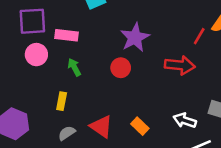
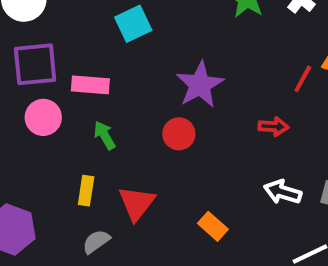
red arrow: (180, 65) -> (273, 127), size x0.6
white arrow: (185, 120) -> (283, 192), moved
red triangle: (101, 127) -> (137, 203), moved, turned 35

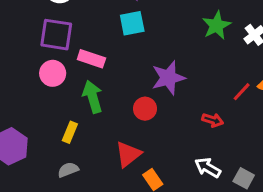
green arrow: (105, 135) -> (93, 97), size x1.5
red triangle: (137, 203) -> (128, 154), moved

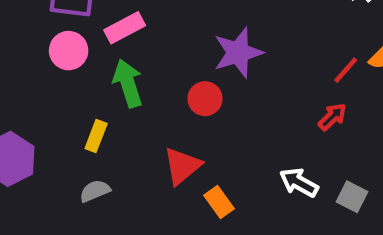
pink rectangle: (91, 59) -> (125, 28), turned -45
red arrow: (213, 120) -> (332, 117), moved, turned -60

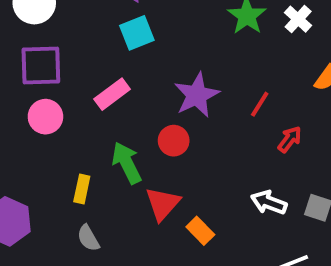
pink rectangle: (125, 28) -> (112, 94), moved
red line: (346, 70) -> (260, 104), moved
green arrow: (128, 83) -> (127, 163), moved
gray semicircle: (95, 191) -> (88, 238), turned -88

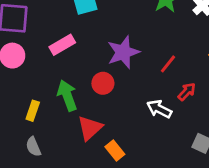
white arrow: (269, 202) -> (159, 109), moved

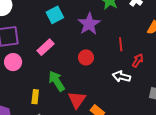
purple star: (123, 52) -> (89, 24), moved
red line: (168, 64) -> (121, 44), turned -32
red circle: (103, 83) -> (86, 57), moved

